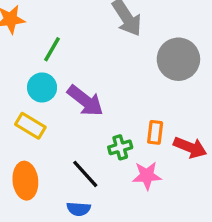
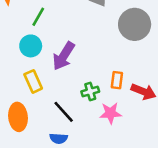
purple arrow: (85, 101) -> (64, 56), turned 84
yellow rectangle: (30, 126) -> (33, 81), moved, turned 35

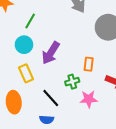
orange rectangle: (117, 80) -> (89, 64), moved

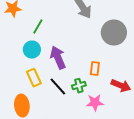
purple arrow: (51, 53) -> (58, 58), turned 125
black line: (51, 98) -> (58, 87), moved

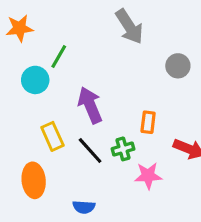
gray circle: (114, 33) -> (178, 66), size x0.6
cyan circle: (32, 50) -> (35, 80), moved

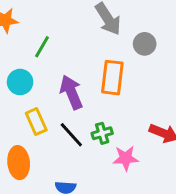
gray circle: (178, 66) -> (145, 44), moved
cyan circle: (35, 80) -> (20, 82), moved
orange rectangle: (148, 122) -> (112, 78), moved, size x1.6

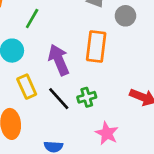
pink star: (126, 158) -> (107, 133), moved, turned 30

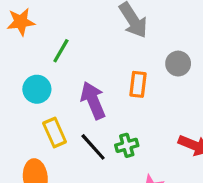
gray circle: (125, 16) -> (178, 64), moved
orange rectangle: (96, 47) -> (138, 84), size x0.7

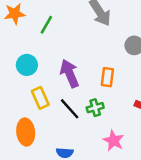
green line: (61, 51) -> (46, 25), moved
orange rectangle: (138, 84) -> (107, 77), moved

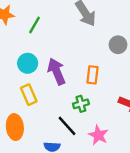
cyan circle: (27, 65) -> (28, 63), moved
black line: (70, 109) -> (67, 126), moved

